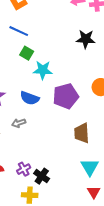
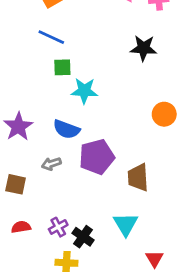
green square: (27, 53) -> (62, 67), turned -32
purple pentagon: (66, 96) -> (97, 157), moved
cyan triangle: (90, 167) -> (126, 224), moved

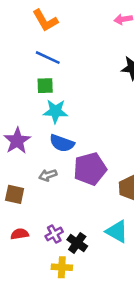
green square: (62, 67) -> (45, 86), moved
cyan star: (84, 91) -> (55, 111), moved
cyan triangle: (126, 224) -> (117, 231), turned -30

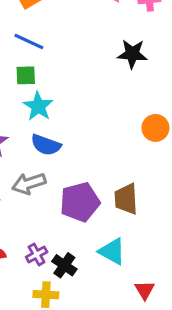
cyan star: (55, 111) -> (38, 106), turned 30
purple pentagon: (90, 169) -> (80, 202), moved
gray arrow: (48, 175) -> (29, 183), size x1.5

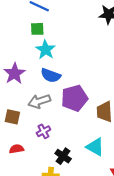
purple pentagon: (80, 202) -> (74, 98), moved
purple cross: (37, 254) -> (43, 131), moved

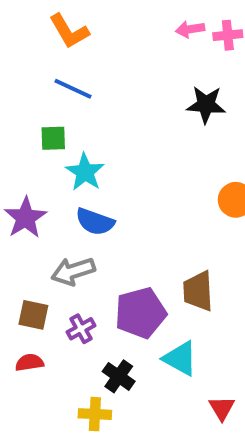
green square: (37, 29) -> (53, 138), moved
purple pentagon: (74, 98) -> (141, 313), moved
brown square: (12, 117) -> (33, 315), moved

